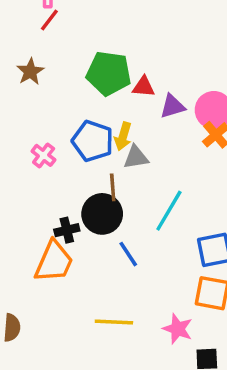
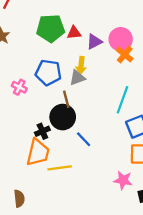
yellow arrow: (123, 136) -> (81, 65), moved
cyan line: (169, 211) -> (122, 100), moved
yellow line: (114, 322) -> (60, 168), moved

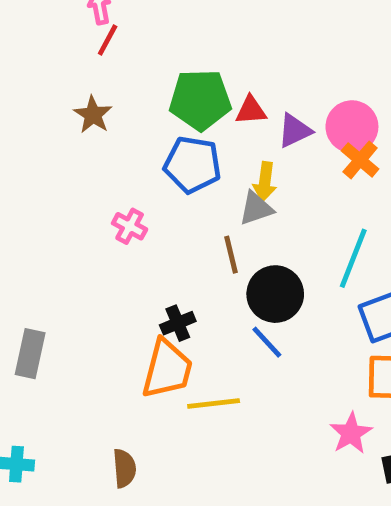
blue pentagon: (48, 73) -> (193, 165), moved
black circle: (63, 117) -> (275, 294), moved
pink star: (123, 180) -> (351, 433), turned 30

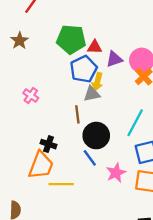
blue pentagon: (193, 165) -> (84, 69), moved, turned 30
black cross: (178, 323) -> (48, 144), turned 35
pink star: (351, 433) -> (116, 173), moved

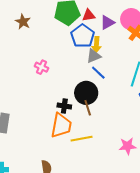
brown line: (77, 114) -> (88, 108), moved
black circle: (96, 136) -> (86, 93), moved
blue line: (90, 158) -> (98, 73), moved
pink star: (116, 173) -> (128, 146), moved, turned 30

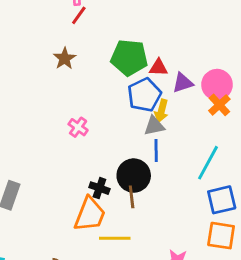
blue line: (98, 73) -> (156, 150), turned 35

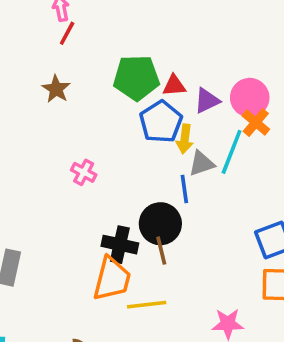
gray triangle: (154, 126) -> (202, 163), moved
cyan line: (208, 163) -> (232, 152), moved
black cross: (99, 188) -> (120, 245), size x1.4

